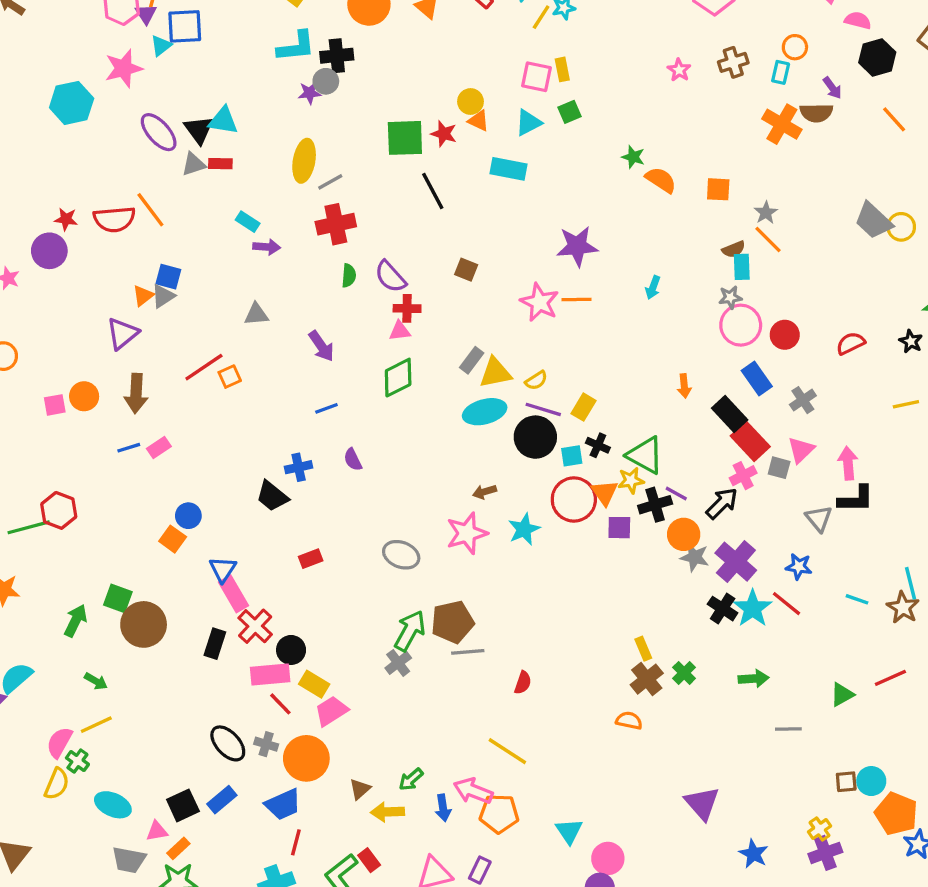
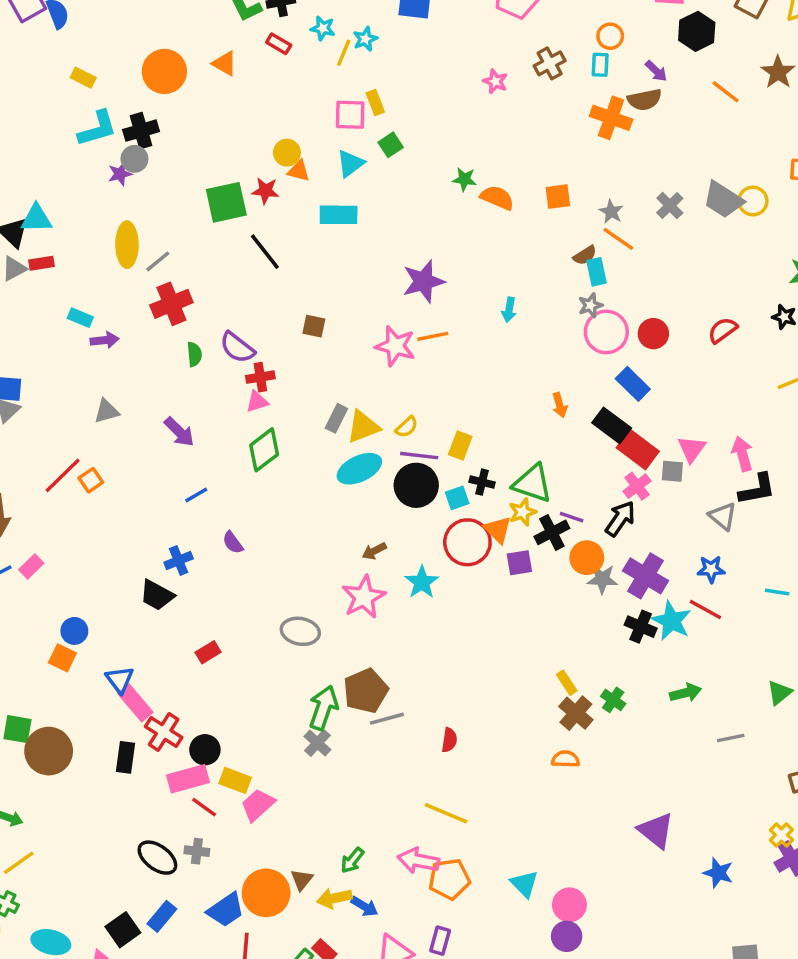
gray cross: (803, 400) -> (670, 206), moved
orange circle: (306, 758) -> (266, 893), moved
blue arrow: (443, 808) -> (364, 906), moved, turned -40

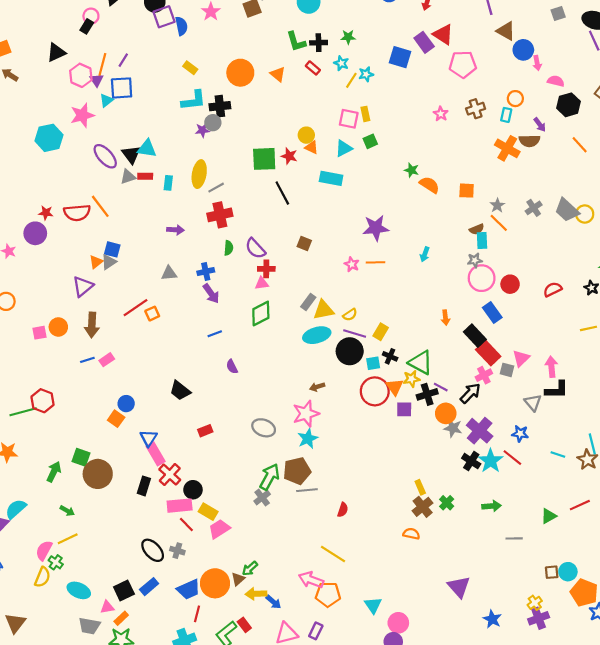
cyan rectangle: (80, 318) -> (168, 183), moved, turned 64
pink star: (395, 346) -> (352, 264), size x0.6
blue cross: (179, 561) -> (206, 272), moved
cyan star: (422, 582) -> (308, 439), moved
green arrow: (352, 860) -> (250, 568), moved

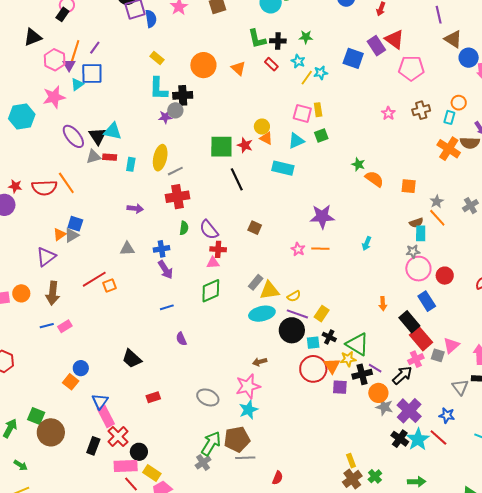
cyan L-shape: (194, 100) -> (158, 89), turned 95

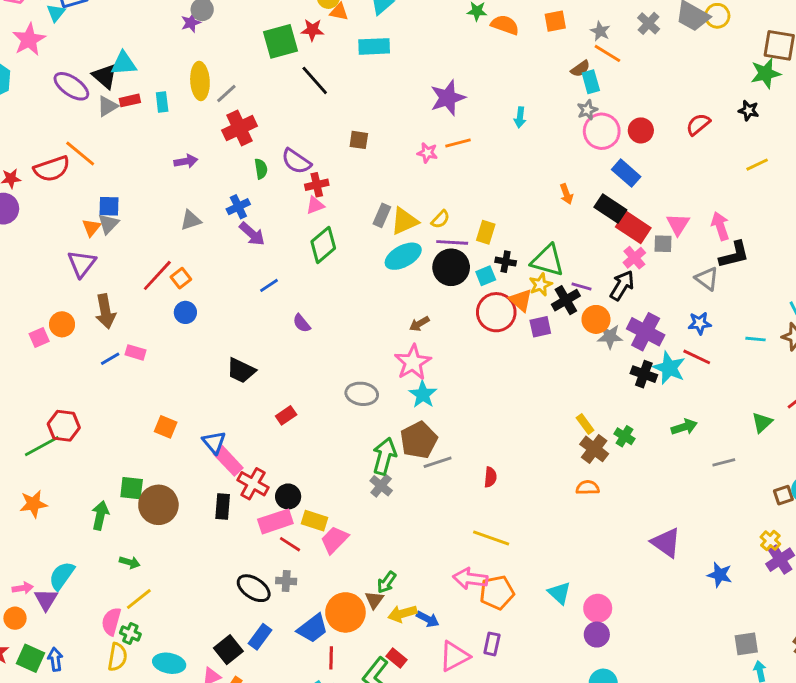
pink rectangle: (65, 326) -> (135, 352), turned 64
blue circle: (81, 368) -> (185, 312), moved

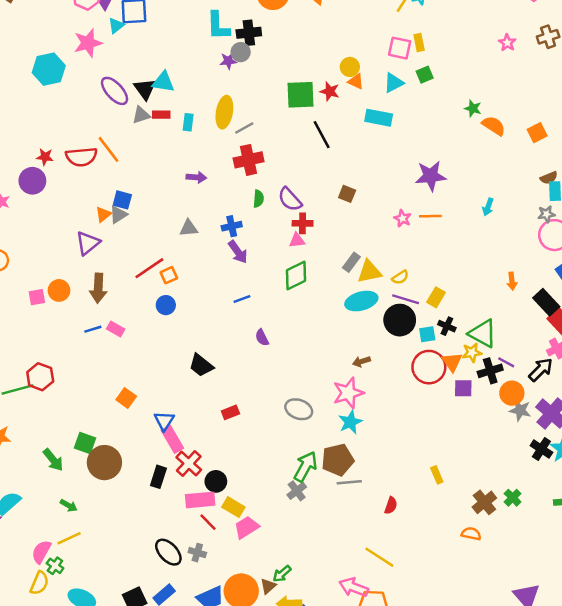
orange square: (555, 21) -> (537, 133), turned -30
yellow rectangle: (585, 424) -> (437, 475), moved
green arrow: (100, 515) -> (53, 460), turned 115

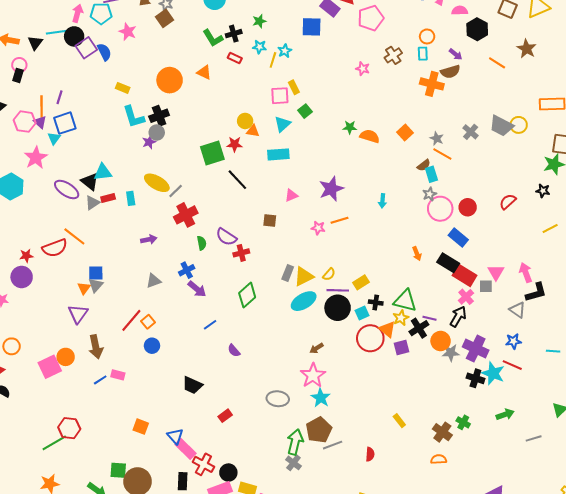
yellow ellipse: (224, 112) -> (157, 183), turned -55
pink triangle: (297, 240) -> (291, 195), moved
pink square: (37, 297) -> (50, 367), size x1.6
yellow rectangle: (436, 297) -> (361, 282), turned 42

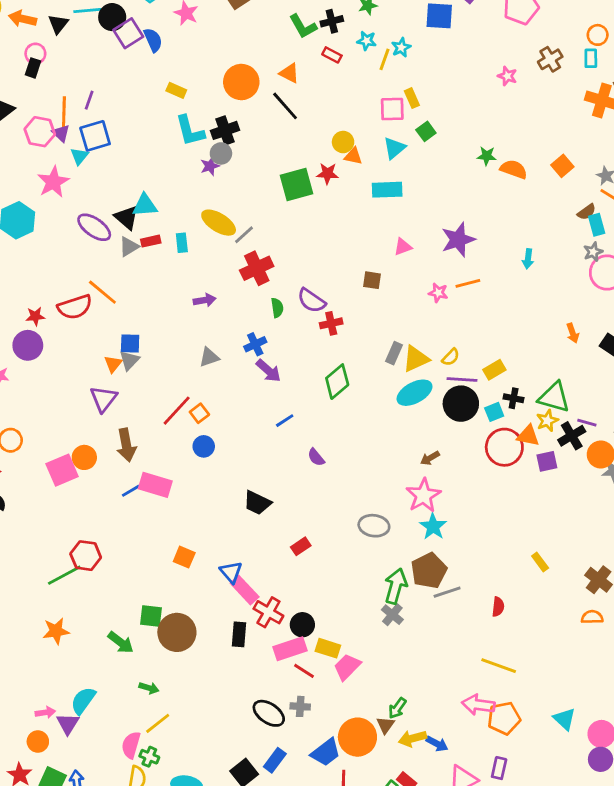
black line: (237, 180) -> (285, 106), moved
orange triangle: (387, 329) -> (528, 436), turned -30
pink rectangle: (118, 375) -> (155, 485), size x1.6

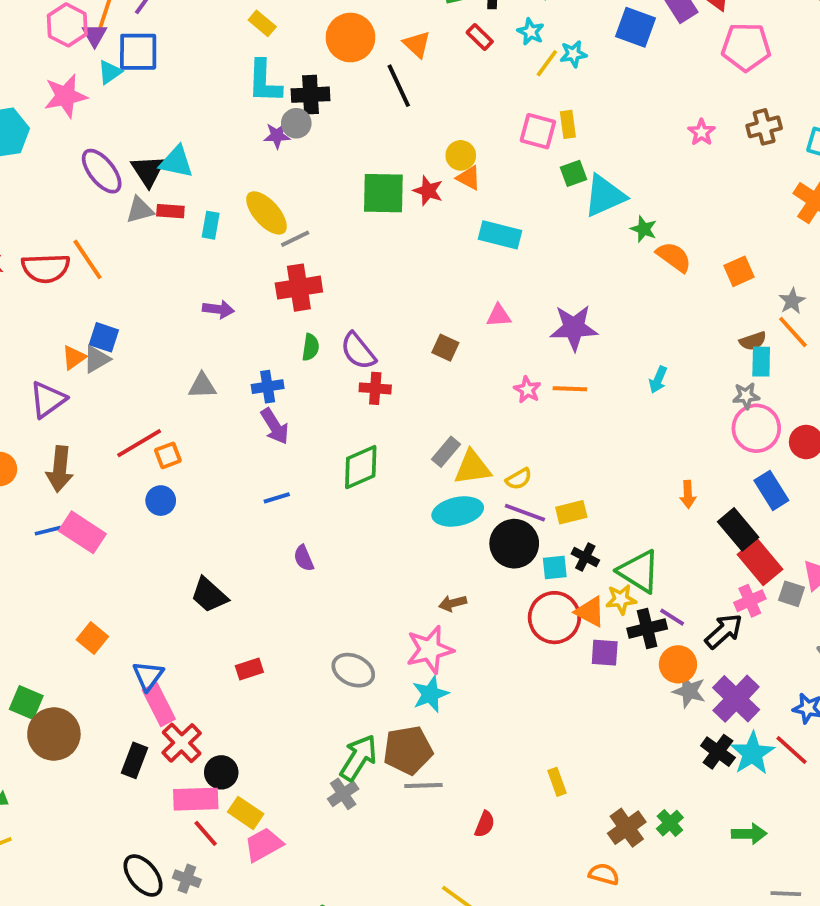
cyan triangle: (394, 148) -> (605, 196), moved, size x1.4

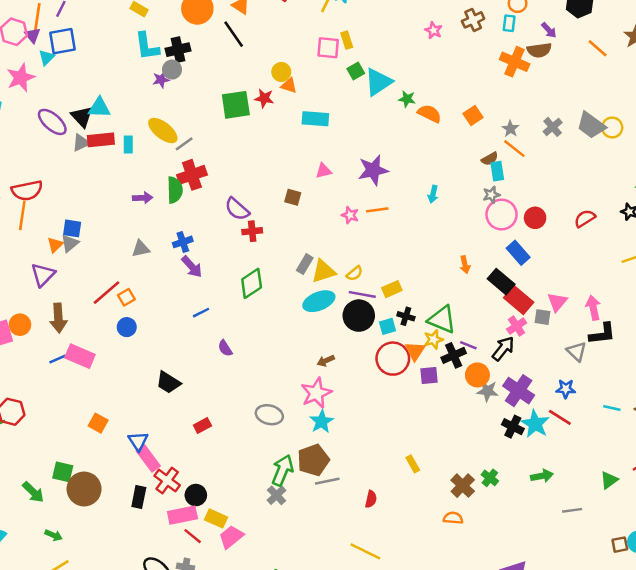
red rectangle: (170, 211) -> (101, 140), size x1.5
orange line: (88, 259) -> (22, 215), moved, turned 52
green semicircle: (311, 347) -> (175, 190), moved, size x1.5
orange triangle: (590, 612) -> (415, 351), turned 45

